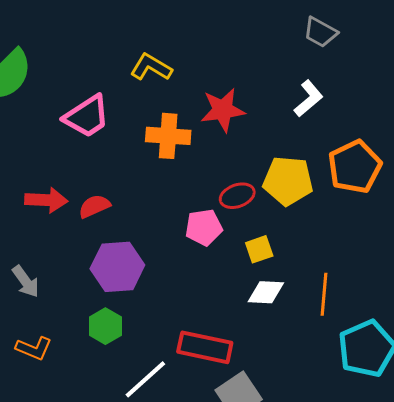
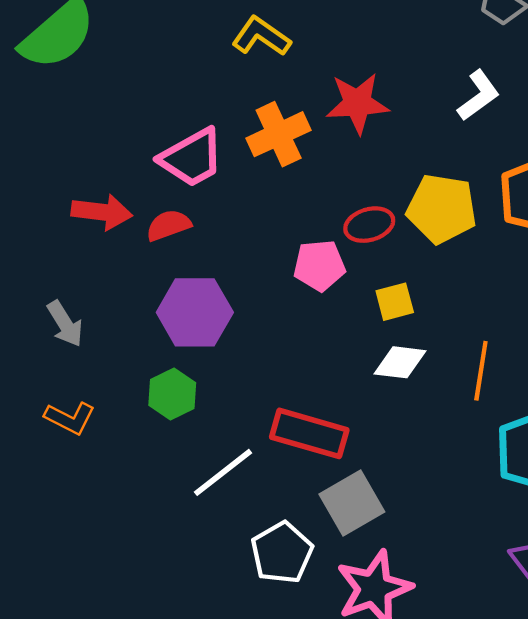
pink trapezoid: (87, 116) -> (192, 158), moved
orange cross: (168, 136) -> (279, 134), turned -33

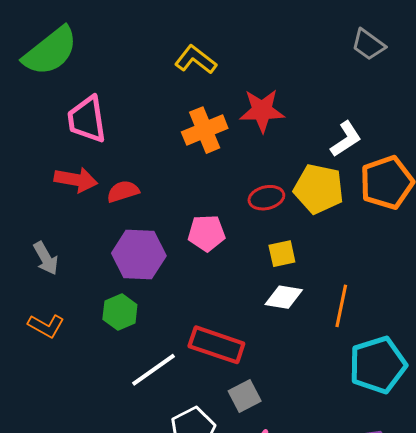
white L-shape: (479, 96) -> (346, 139), moved
pink trapezoid: (192, 158) -> (87, 119), moved, turned 108
pink pentagon: (319, 265) -> (206, 233), moved
gray square: (352, 503) -> (245, 396), size x0.7

